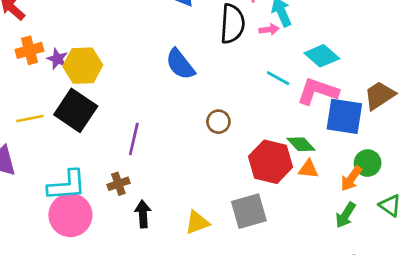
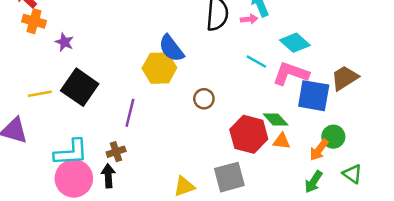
orange cross: (30, 50) -> (34, 21), moved, turned 30
yellow hexagon: (83, 66) -> (159, 68), moved
black arrow: (143, 214) -> (108, 176), moved

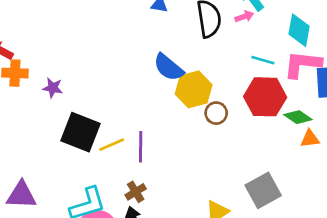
cyan diamond: (295, 43) -> (299, 30), turned 72
yellow hexagon: (159, 68) -> (194, 89), moved
yellow line: (40, 94) -> (112, 145), moved
red hexagon: (249, 134) -> (265, 97), moved

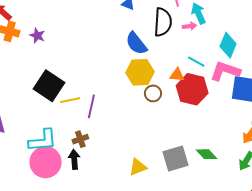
blue semicircle: (169, 67) -> (136, 43), moved
purple star: (53, 88) -> (37, 36), moved
green diamond: (298, 117) -> (207, 154), moved
orange triangle: (310, 139) -> (177, 75), moved

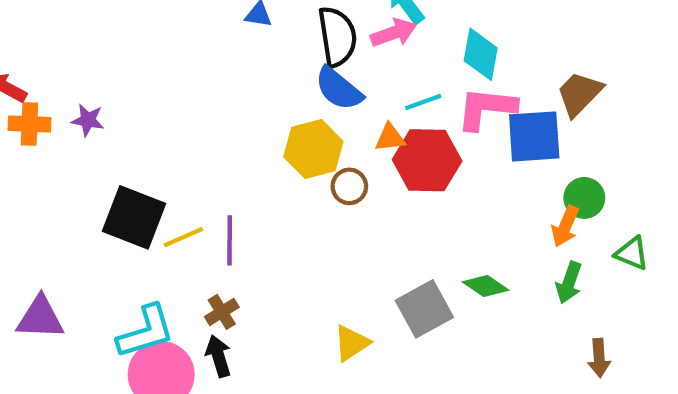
pink arrow: (189, 26) -> (394, 33), size x1.5
blue semicircle: (136, 43) -> (339, 89), moved
cyan line: (196, 62) -> (423, 102), turned -36

